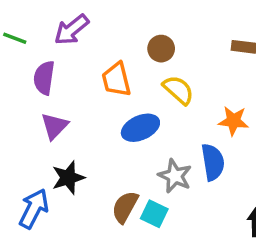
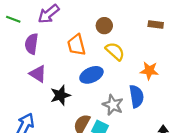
purple triangle: (54, 126) -> (38, 74), turned -42
black star: (68, 178) -> (60, 95), moved

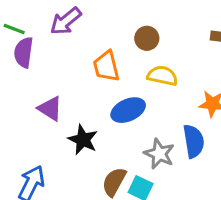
purple semicircle: (31, 44) -> (24, 52), moved
yellow semicircle: (115, 51) -> (162, 76), turned -30
black star: (60, 95) -> (83, 140), turned -30

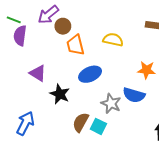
brown circle: (147, 38) -> (63, 26), moved
yellow semicircle: (162, 76) -> (113, 40), moved
blue semicircle: (194, 141) -> (134, 95), turned 115

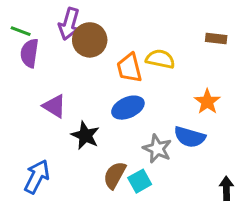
purple arrow: (48, 15) -> (69, 24), turned -35
brown circle: (63, 26) -> (90, 40), size x1.5
orange trapezoid: (75, 45) -> (129, 68), moved
orange star: (146, 70) -> (207, 102), turned 30
cyan square: (98, 126) -> (140, 181), turned 35

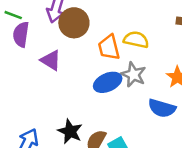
purple triangle: (54, 106) -> (51, 60), moved
black star: (85, 135) -> (70, 131), moved
gray star: (157, 149) -> (133, 75), moved

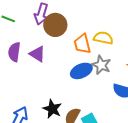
purple semicircle: (21, 34) -> (14, 52), moved

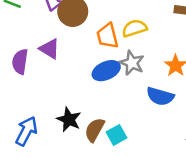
yellow semicircle: (103, 38) -> (134, 28), turned -30
purple semicircle: (14, 52) -> (20, 62), moved

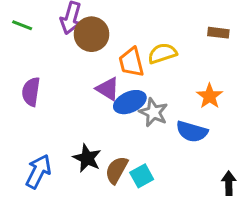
purple triangle: (50, 49) -> (108, 89), moved
gray star: (132, 63) -> (153, 112), moved

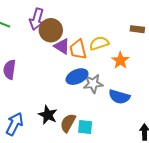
purple triangle: (108, 89) -> (62, 46), moved
orange star: (210, 96) -> (120, 60), moved
gray star: (153, 112) -> (93, 84), turned -30
cyan square: (142, 176) -> (85, 127), turned 35

